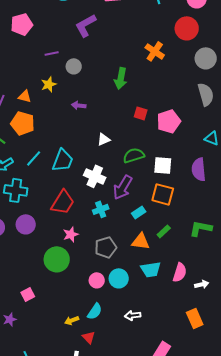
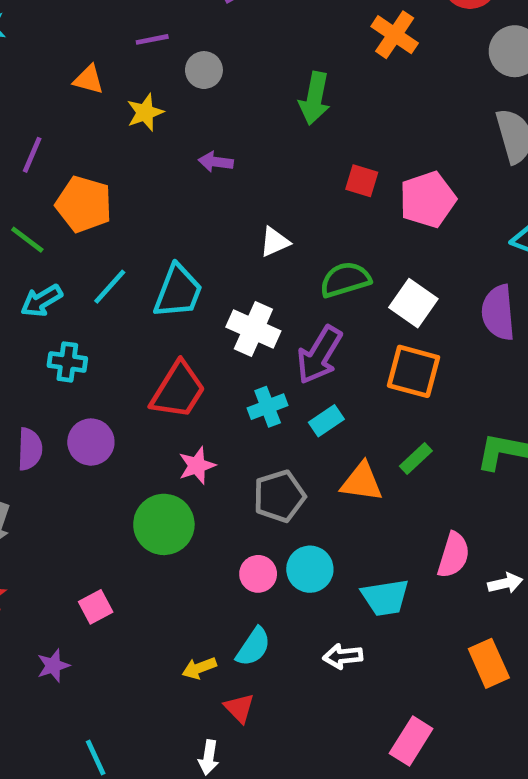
orange triangle: (25, 96) -> (89, 79), moved
white square: (163, 165) -> (413, 303), turned 30
cyan cross: (16, 190) -> (67, 362), size x0.7
cyan rectangle: (139, 212) -> (326, 421), moved
cyan trapezoid: (151, 269) -> (385, 597), moved

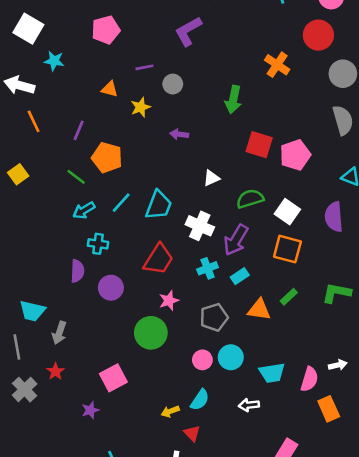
red square: (362, 181) -> (259, 145), size x1.5
purple semicircle: (30, 449) -> (77, 271), moved
pink semicircle: (453, 555) -> (309, 379), moved
pink square: (96, 607) -> (113, 378), size x1.5

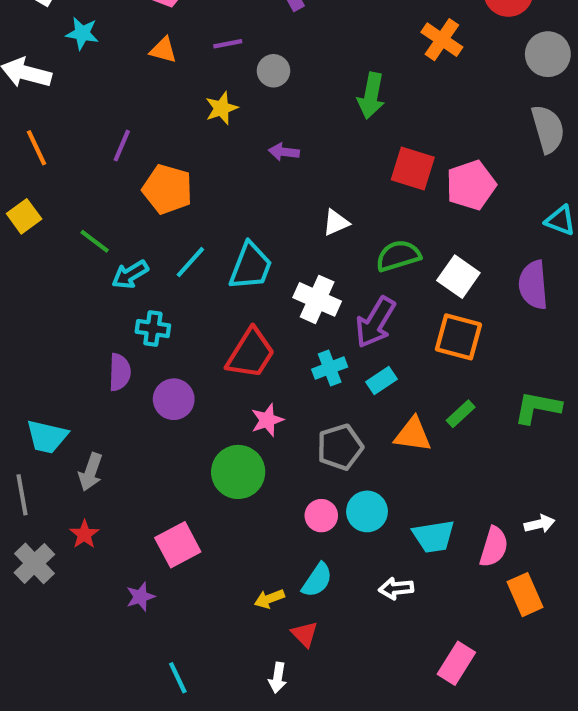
orange triangle: (110, 89) -> (163, 50), moved
orange line: (34, 121) -> (37, 148), moved
green line: (76, 177) -> (95, 241), moved

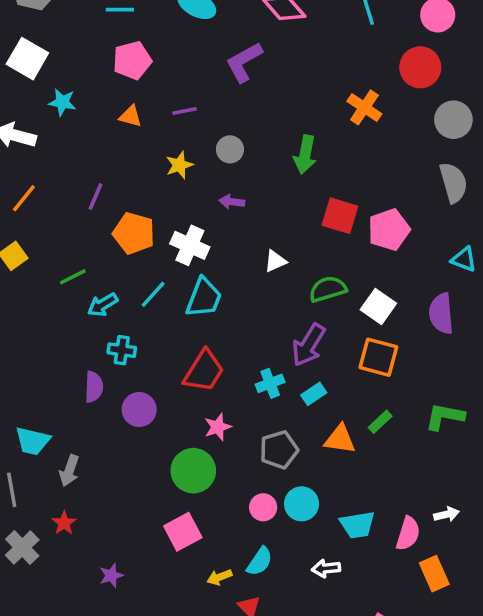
gray circle: (273, 71) -> (230, 149), moved
orange line: (37, 148) -> (24, 198), turned 64
green line: (95, 241) -> (73, 277), turned -64
white cross: (317, 299) -> (190, 245), moved
pink square: (178, 545) -> (183, 532), moved

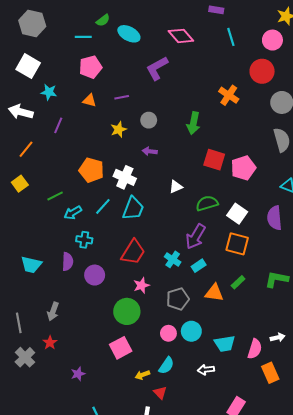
purple line: (96, 197) -> (58, 125), moved
cyan cross: (270, 383) -> (173, 259), turned -35
cyan trapezoid: (33, 441) -> (31, 265), moved

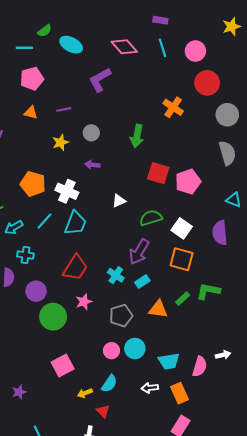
cyan line: (231, 37) -> (162, 48), moved
pink circle: (272, 40) -> (195, 51), moved
green L-shape: (277, 279) -> (208, 291), moved
green circle: (127, 311) -> (53, 317), moved
orange rectangle: (270, 373) -> (179, 393), moved

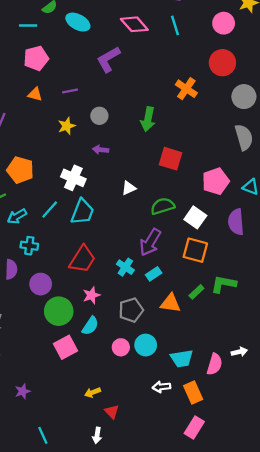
pink circle: (195, 51) -> (224, 23), moved
pink pentagon: (188, 182) -> (216, 181), moved
orange pentagon: (33, 184) -> (20, 170), moved
pink square: (63, 365) -> (65, 347), moved
cyan semicircle: (109, 384) -> (90, 326), moved

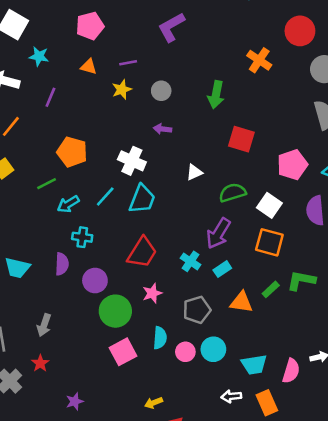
yellow star: (67, 126) -> (122, 90), moved
cyan semicircle: (90, 326) -> (160, 338), moved, turned -30

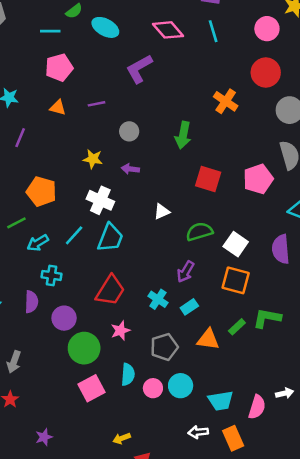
yellow star: (122, 90) -> (93, 159), moved, turned 30
pink pentagon: (292, 165) -> (258, 179), moved
purple arrow: (218, 233) -> (186, 272), size x0.7

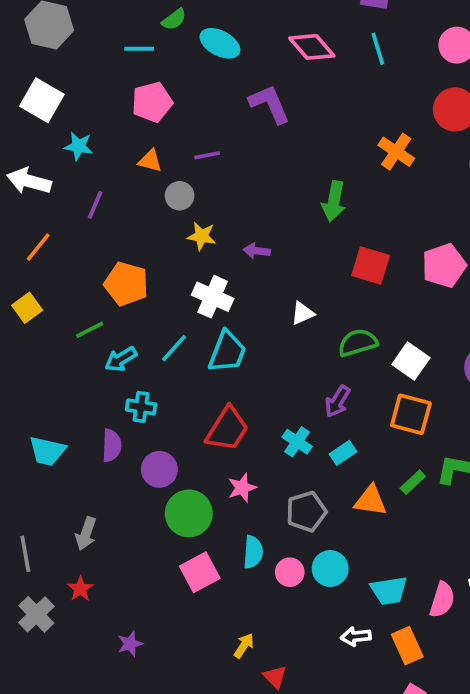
purple L-shape: (139, 69) -> (270, 104), turned 96
gray circle: (129, 131) -> (180, 196), moved
yellow arrow: (122, 438) -> (244, 646), turned 144

